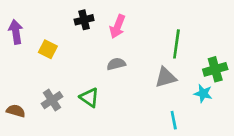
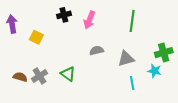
green line: (176, 44) -> (132, 21), moved
gray semicircle: (116, 64) -> (97, 50), moved
brown semicircle: (16, 111) -> (20, 77), moved
cyan line: (174, 120) -> (132, 83), moved

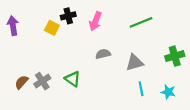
green line: (132, 21) -> (141, 22), turned 60
yellow square: (36, 37) -> (52, 28), moved
cyan star: (155, 71) -> (168, 92), moved
brown semicircle: (20, 77) -> (22, 82), turned -64

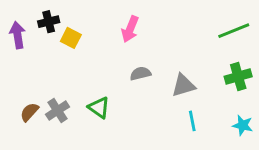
black cross: (68, 16) -> (49, 22), moved
green line: (141, 22) -> (234, 31), moved
cyan star: (168, 92) -> (243, 125), moved

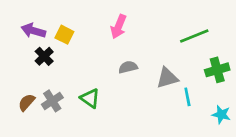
black cross: (49, 22) -> (44, 56), moved, turned -30
green line: (234, 31) -> (194, 36), moved
purple arrow: (18, 35) -> (33, 31), moved, turned -65
cyan line: (192, 121) -> (187, 97), moved

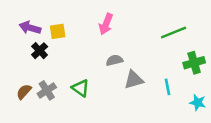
yellow square: (64, 35) -> (58, 31), turned -35
gray triangle: (167, 78) -> (134, 80), moved

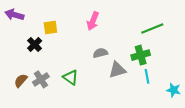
purple arrow: (30, 28) -> (14, 15), moved
green cross: (194, 63) -> (141, 55), moved

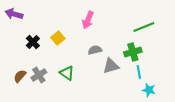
yellow square: (50, 27) -> (58, 38), moved, turned -32
cyan star: (174, 90) -> (149, 90), moved

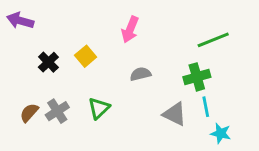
gray triangle: (111, 66) -> (175, 114), moved, turned 42
green triangle: (67, 73) -> (99, 108), turned 42

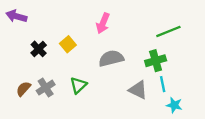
gray semicircle: (140, 74) -> (111, 58), size x1.5

